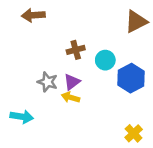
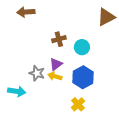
blue hexagon: (131, 78) -> (83, 77), moved
gray star: (47, 82) -> (37, 73), moved
yellow cross: (134, 133) -> (78, 104), moved

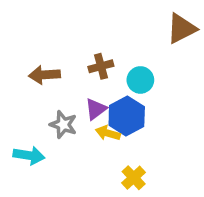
brown arrow: (26, 12) -> (44, 75), moved
yellow arrow: (55, 76) -> (108, 133), moved
blue hexagon: (83, 77) -> (127, 116), moved

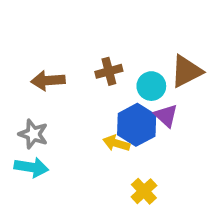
brown triangle: (182, 29) -> (186, 71), moved
purple triangle: (96, 109) -> (166, 116), moved, turned -40
gray star: (63, 125) -> (33, 134), moved

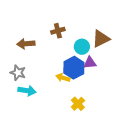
brown cross: (109, 71) -> (58, 31), moved
purple triangle: (166, 116) -> (90, 63), turned -48
cyan arrow: (31, 167) -> (27, 91), moved

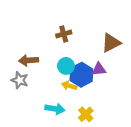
brown arrow: (26, 44) -> (29, 60), moved
cyan circle: (82, 47) -> (66, 66), moved
cyan arrow: (27, 91) -> (55, 109), moved

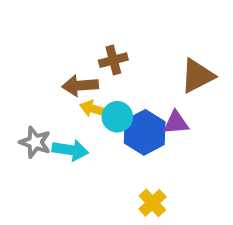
brown arrow: (29, 60) -> (80, 85), moved
yellow arrow: (69, 86) -> (94, 109), moved
cyan arrow: (55, 109) -> (70, 150), moved

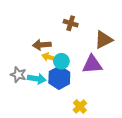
brown cross: (113, 60) -> (71, 23), moved, turned 32
purple triangle: (176, 123) -> (92, 64), size x1.5
blue hexagon: (145, 132) -> (59, 78), moved

